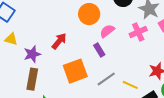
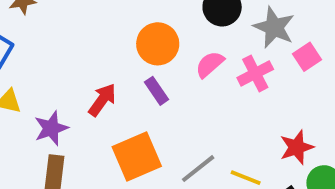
pink semicircle: (107, 31) -> (210, 64), moved
purple rectangle: (99, 50) -> (156, 91), moved

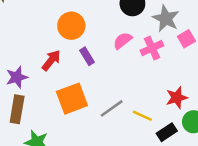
orange circle: (158, 44) -> (71, 26), moved

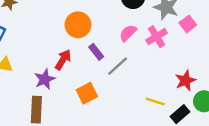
purple star: (17, 77) -> (45, 79), moved
orange square: (72, 99) -> (87, 93), size x0.7
gray line: (112, 108) -> (118, 66), moved

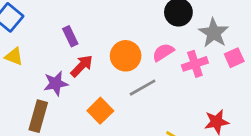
orange circle: (78, 25) -> (126, 56), moved
purple rectangle: (96, 52) -> (70, 36), moved
orange square: (87, 93) -> (100, 111), turned -30

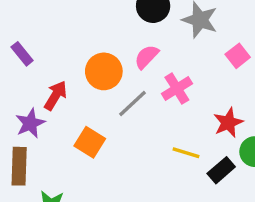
purple rectangle: (70, 36) -> (22, 54), moved
pink square: (234, 58) -> (238, 56), moved
pink cross: (195, 64) -> (177, 89), moved

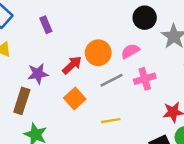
red arrow: (56, 96) -> (72, 65), moved
yellow line: (186, 153) -> (111, 121), moved, turned -42

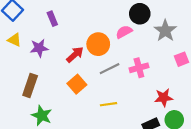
pink semicircle: (130, 51) -> (124, 32), moved
purple star: (38, 74) -> (39, 48), moved

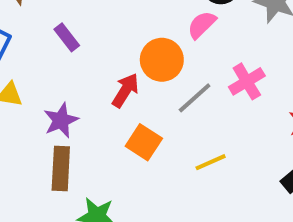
purple star: (39, 48) -> (61, 120), moved

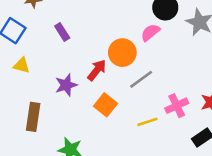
pink cross: (247, 81) -> (177, 106), moved
purple star: (61, 120) -> (66, 85), moved
brown rectangle: (61, 169) -> (33, 117), moved

